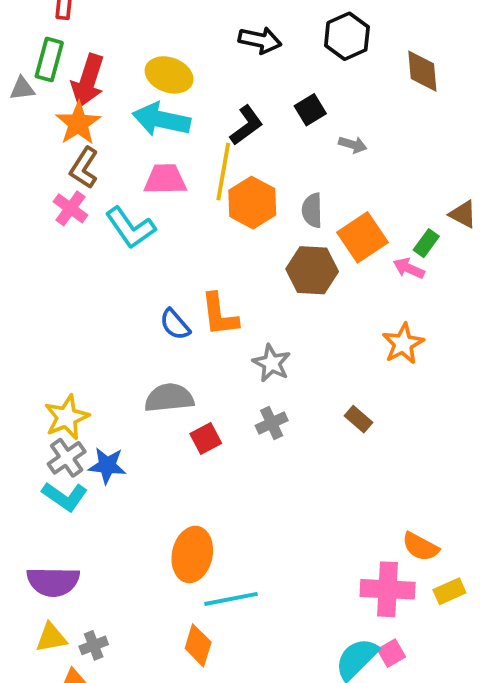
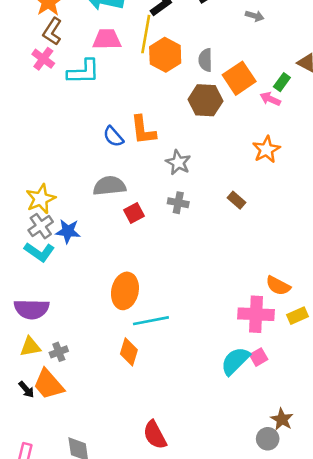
gray arrow: (353, 145) -> (255, 16), moved
cyan L-shape: (130, 228) -> (83, 72), turned -56
gray cross: (272, 423) -> (178, 203), turned 36

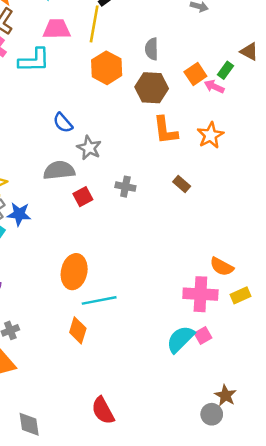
orange hexagon: (165, 55) -> (107, 68), moved
orange square: (239, 78) -> (195, 74), moved, size x0.7
orange L-shape: (143, 130) -> (165, 130), moved
gray star: (178, 162) -> (89, 148), moved

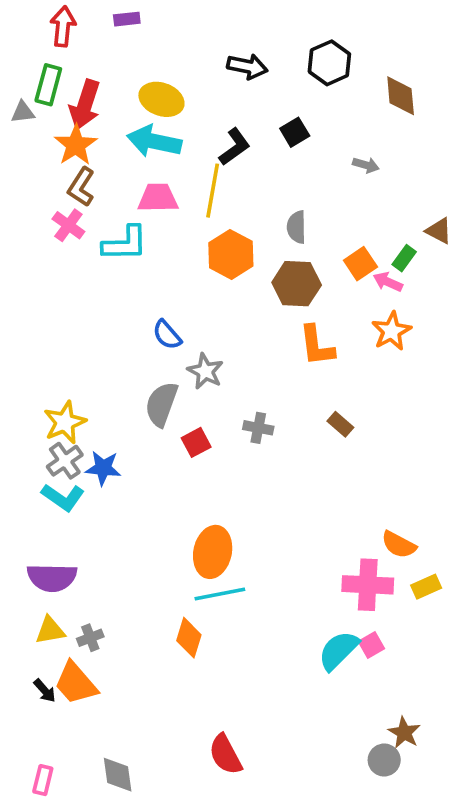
orange star: (210, 135) -> (391, 331), moved
gray semicircle: (59, 170) -> (161, 404), turned -64
orange ellipse: (74, 272) -> (213, 552), moved

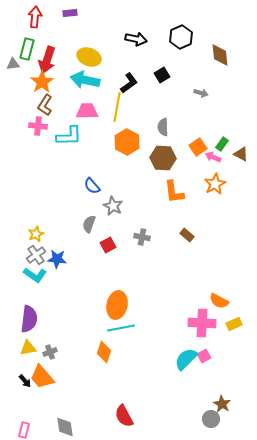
pink cross: (68, 225) -> (38, 126), turned -30
brown triangle: (439, 231) -> (241, 154), moved
gray semicircle: (161, 404) -> (89, 224), size x0.7
yellow star: (65, 422) -> (36, 234), size x0.7
purple semicircle: (52, 578) -> (29, 319), turned -84

